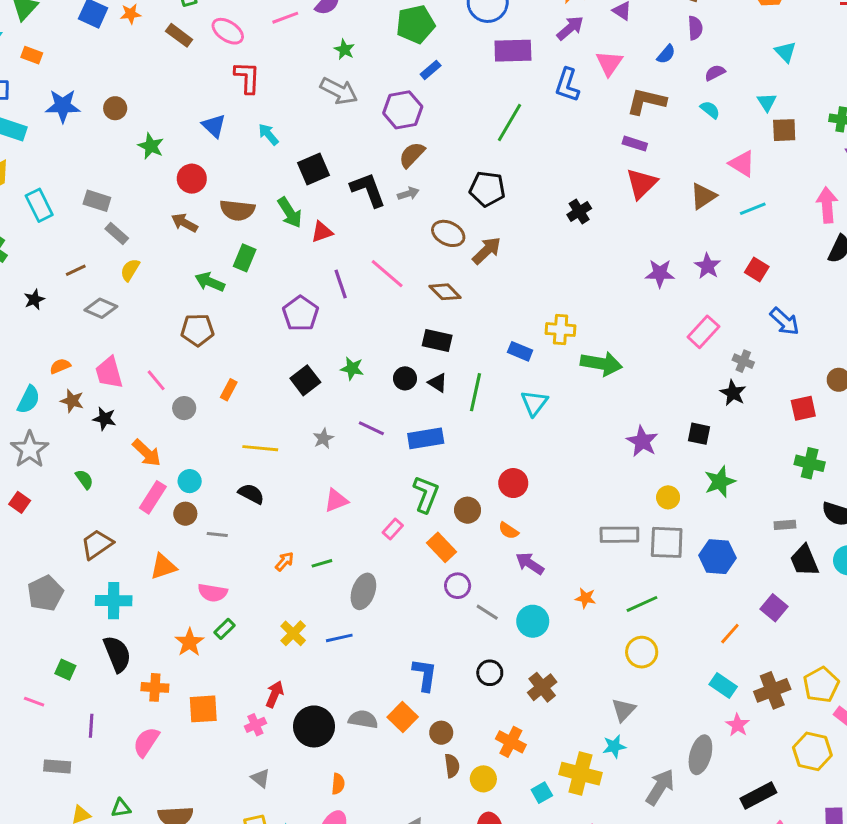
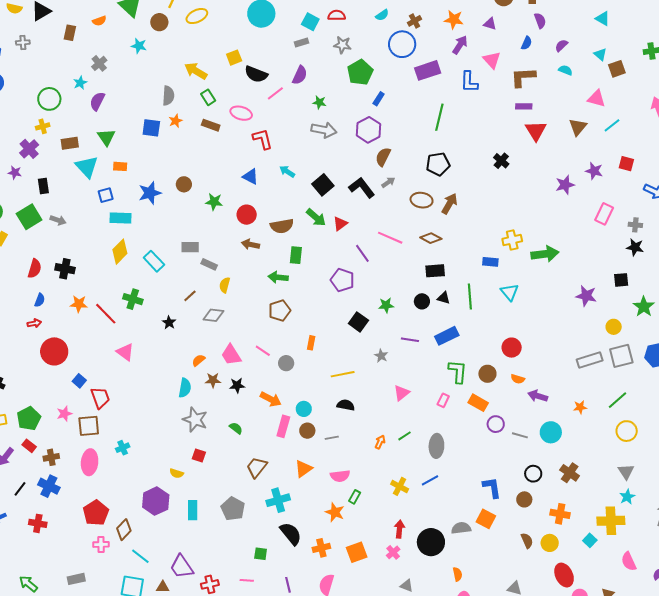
brown circle: (441, 733) -> (524, 499), moved

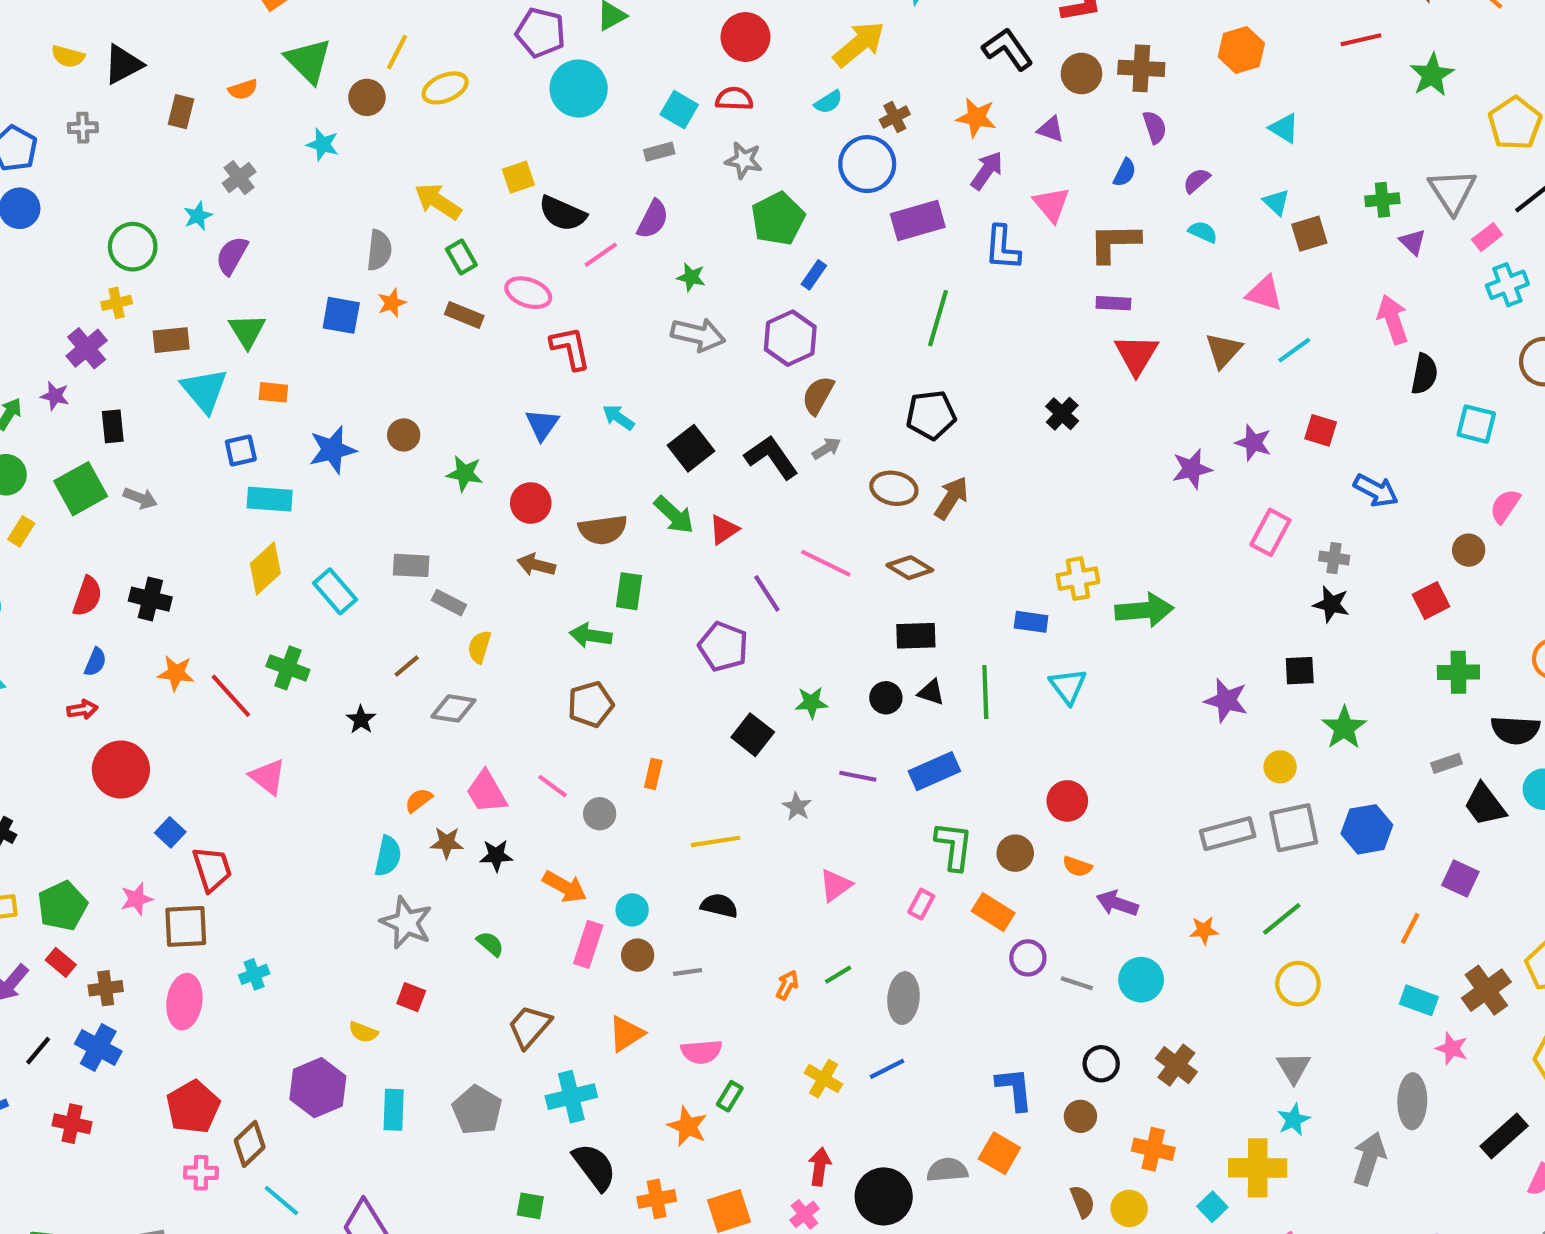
blue triangle: (250, 176) -> (542, 424), turned 36

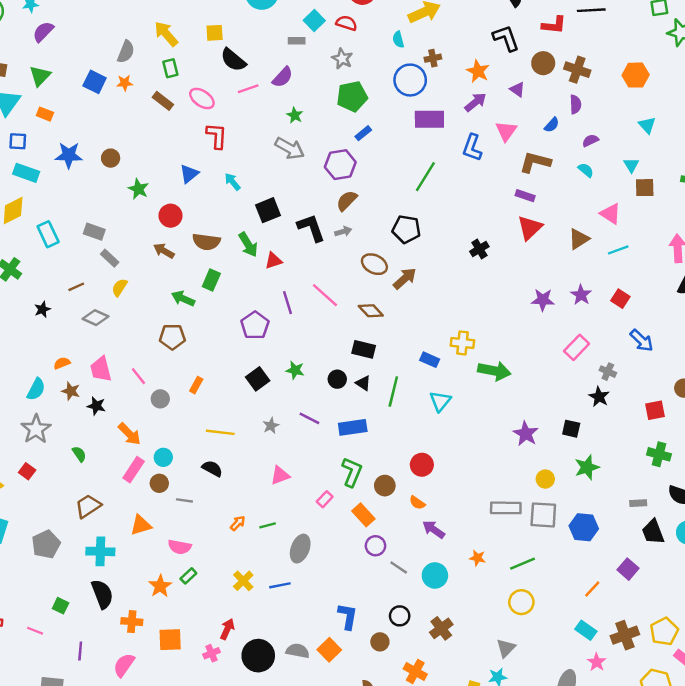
cyan semicircle: (828, 102) -> (398, 40), turned 91

